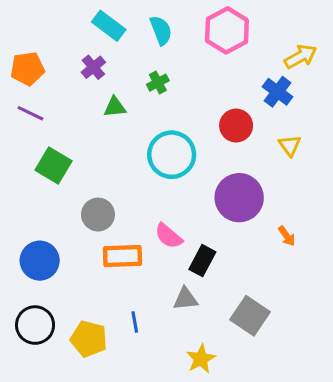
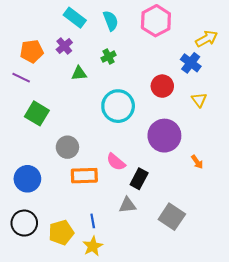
orange pentagon: (27, 69) -> (32, 51), moved
yellow pentagon: (89, 339) -> (61, 233), turned -30
yellow star: (201, 359) -> (93, 246), moved

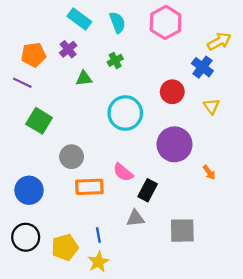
gray square: (172, 217) -> (182, 231), turned -35

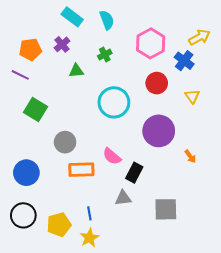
pink hexagon: (166, 22) -> (151, 43), moved

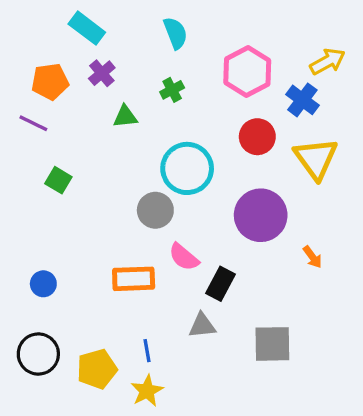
cyan rectangle: (72, 17) -> (87, 28), moved
yellow triangle: (192, 96) -> (316, 158), size x1.8
green square: (36, 110) -> (58, 180), size x0.7
gray circle: (65, 142) -> (155, 210), moved
blue circle: (26, 173) -> (43, 284), size x0.6

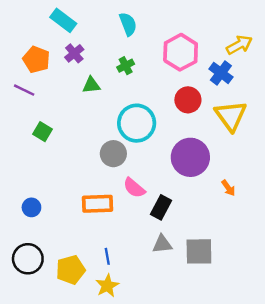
orange pentagon: (50, 82) -> (36, 60), turned 30
gray triangle: (202, 326) -> (162, 244), moved

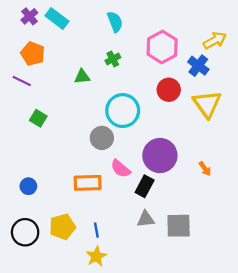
purple cross: (74, 53) -> (29, 16), moved
purple circle: (190, 157) -> (160, 156), moved
yellow pentagon: (71, 270) -> (62, 227), moved

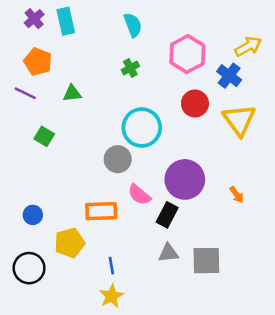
cyan rectangle: (57, 18) -> (66, 21), turned 40
green triangle: (82, 77) -> (72, 93), moved
yellow pentagon: (62, 227) -> (70, 243), moved

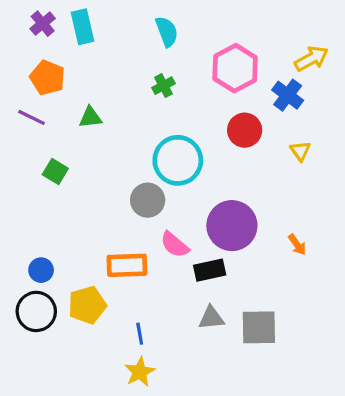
yellow triangle: (239, 120) -> (300, 151), size x0.5
black rectangle: (167, 215) -> (210, 270), turned 50
black circle: (29, 268) -> (36, 311), moved

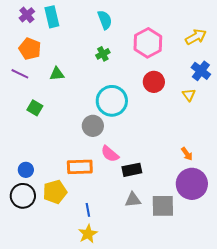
blue cross: (288, 95) -> (201, 71), moved
purple circle: (232, 226) -> (192, 184), moved

